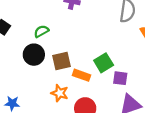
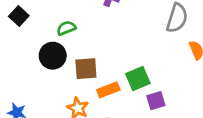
orange rectangle: (82, 75) -> (108, 90), turned -49
purple square: (120, 78) -> (156, 101), turned -32

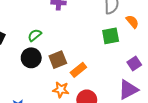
green square: (138, 79) -> (111, 36), moved, turned 30
purple square: (156, 101) -> (134, 63), moved

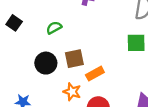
black circle: (31, 58) -> (46, 63), moved

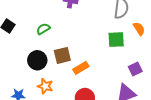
orange star: (72, 92) -> (45, 86), moved

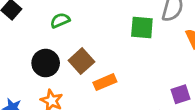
green square: (116, 40) -> (142, 28), moved
brown square: (62, 55) -> (81, 61), turned -36

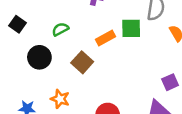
black circle: (46, 63) -> (39, 57), moved
orange rectangle: (105, 82) -> (105, 38), moved

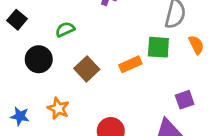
green square: (131, 28) -> (158, 47), moved
orange rectangle: (105, 38) -> (130, 64), moved

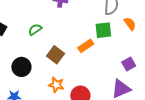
black circle: (39, 59) -> (21, 67), moved
orange star: (58, 108) -> (56, 85), moved

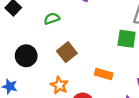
orange rectangle: (86, 46) -> (104, 74), moved, turned 35

